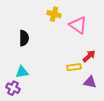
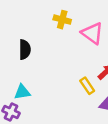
yellow rectangle: (74, 67) -> (87, 86), turned 64

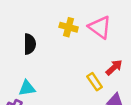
yellow cross: (62, 20) -> (69, 27), moved

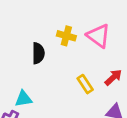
black semicircle: (30, 44) -> (38, 53), moved
yellow rectangle: (95, 82) -> (85, 84), moved

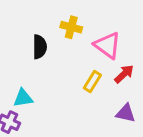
pink triangle: (99, 36) -> (107, 45), moved
yellow rectangle: (85, 84) -> (92, 82), turned 66

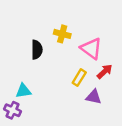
purple triangle: (126, 113) -> (94, 97), moved

